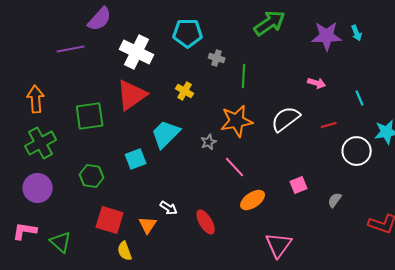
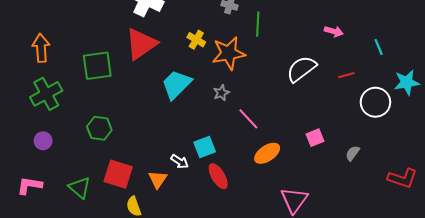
orange star: (237, 121) -> (229, 53), moved
cyan square: (136, 159) -> (205, 147), moved
purple circle: (38, 188) -> (43, 141), size x0.6
green triangle: (61, 242) -> (80, 188), moved

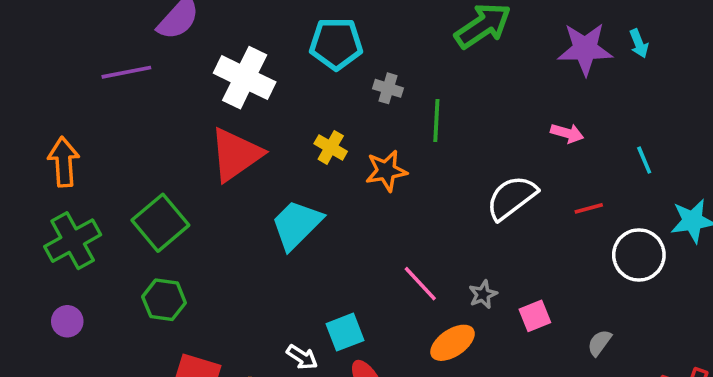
orange star: (229, 53) -> (386, 171), size x0.7
green square: (97, 66) -> (160, 223), moved, turned -32
gray star: (221, 93) -> (483, 294), moved

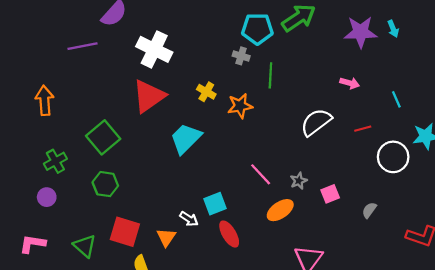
cyan pentagon: (336, 44) -> (257, 29), moved
green cross: (73, 241) -> (55, 161), moved, size x0.7

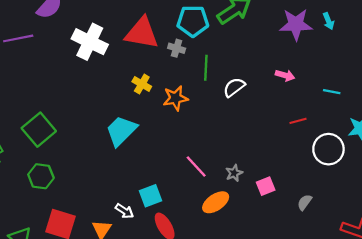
red triangle: (149, 96) -> (142, 33), moved, turned 45
cyan line: (396, 99) -> (332, 92), turned -56
white semicircle: (316, 122) -> (234, 87), moved, size x0.7

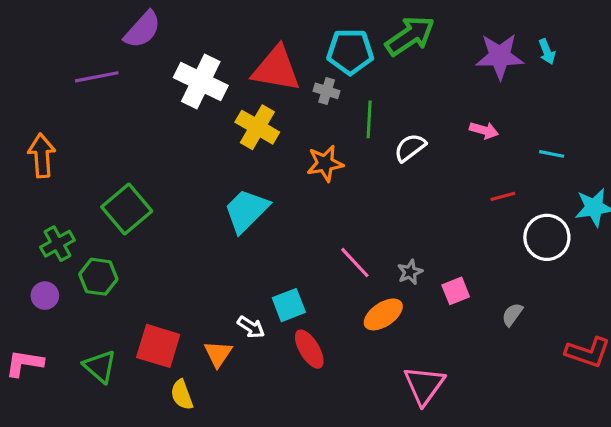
yellow cross: (142, 84) -> (257, 127), moved, size x1.5
green hexagon: (41, 176) -> (98, 277), moved

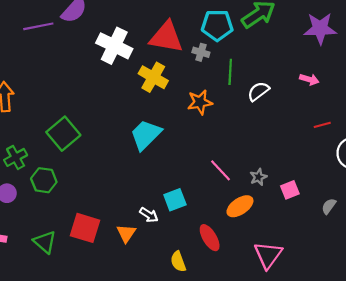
purple line: (97, 77) -> (38, 26), moved
red ellipse: (309, 349) -> (210, 238), moved
yellow semicircle: (182, 395) -> (178, 262), moved

